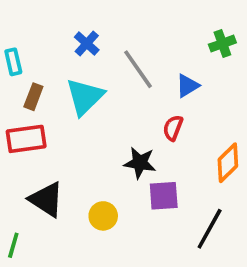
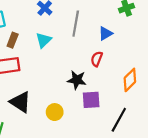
gray line: (138, 69) -> (76, 24), turned 45
cyan triangle: (85, 97) -> (44, 40), size x0.7

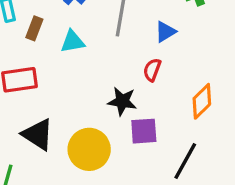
brown rectangle: (13, 40) -> (34, 28), moved
cyan triangle: (44, 40) -> (73, 42), turned 35
yellow circle: (55, 112) -> (89, 149), size x1.6

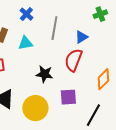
red semicircle: (152, 70) -> (73, 60), size x1.6
black star: (122, 101) -> (44, 74), moved

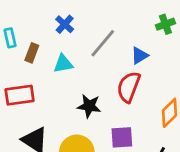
gray line: (54, 28) -> (103, 43), turned 30

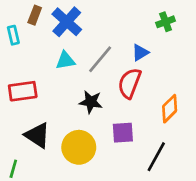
blue cross: (65, 24) -> (67, 22), size x1.6
gray line: (103, 43) -> (100, 59), moved
brown rectangle: (32, 53) -> (35, 15), moved

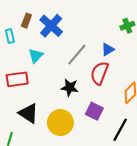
cyan triangle: (65, 61) -> (36, 56), moved, turned -35
purple square: (123, 133) -> (94, 111), turned 30

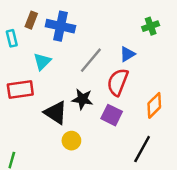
blue cross: (51, 26) -> (60, 26), turned -30
purple square: (94, 111) -> (112, 115), moved
black triangle: (28, 113) -> (56, 113), moved
yellow circle: (60, 123) -> (71, 141), size x0.6

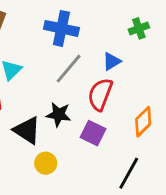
blue cross: (60, 26) -> (61, 28), moved

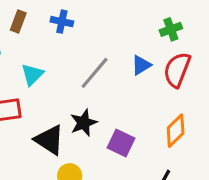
blue cross: (61, 28) -> (62, 22), moved, size x0.6
red semicircle: (100, 94) -> (177, 70), moved
black star: (59, 114) -> (84, 123), turned -30

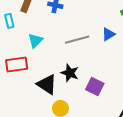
gray line: (95, 73) -> (77, 40), turned 35
black star: (84, 123) -> (70, 73), turned -30

